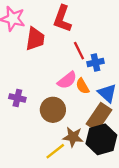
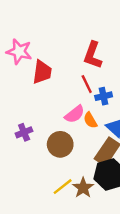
red L-shape: (62, 19) -> (93, 55), moved
purple cross: (17, 98) -> (24, 132), turned -35
brown star: (73, 137) -> (83, 188), moved, turned 30

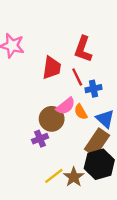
red trapezoid: (42, 72) -> (52, 68), moved
purple cross: (24, 132) -> (40, 139), moved
brown circle: (60, 144) -> (52, 119), moved

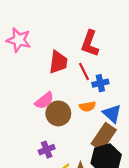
pink semicircle: (66, 106) -> (44, 101), moved
orange semicircle: (81, 112) -> (87, 106), turned -70
purple cross: (40, 139) -> (47, 150), moved

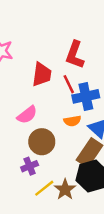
blue cross: (100, 83) -> (86, 96), size x1.5
brown circle: (58, 113) -> (42, 142), moved

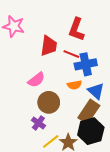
red line: (69, 84) -> (71, 54), turned -42
purple cross: (30, 166) -> (38, 123), turned -32

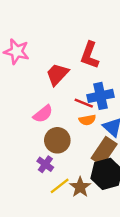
red trapezoid: (49, 46) -> (57, 74), turned -145
red line: (71, 54) -> (84, 103), moved

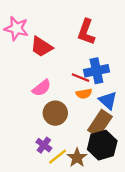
red trapezoid: (57, 74) -> (42, 47), moved, turned -100
purple cross: (45, 164) -> (44, 145), moved

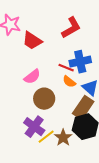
red L-shape: (86, 32) -> (71, 28), turned -140
orange semicircle: (84, 94) -> (69, 82), turned 48
purple cross: (44, 145) -> (34, 127), size x1.5

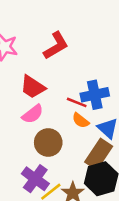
red L-shape: (71, 28) -> (56, 46), moved
red trapezoid: (32, 41) -> (33, 87), moved

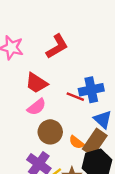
orange semicircle: (81, 121) -> (76, 142), moved

